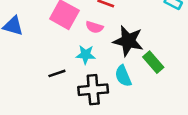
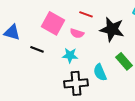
black star: (128, 41) -> (112, 29), moved
black line: (57, 73) -> (37, 49), moved, turned 40

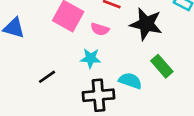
black line: (37, 49) -> (47, 77), moved, turned -56
cyan semicircle: (100, 72) -> (130, 81), turned 132

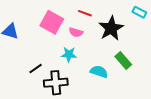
black star: (146, 24) -> (111, 28), turned 30
black cross: (99, 95) -> (56, 83), moved

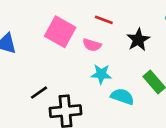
black star: (111, 28) -> (138, 40), size x0.7
cyan star: (69, 54) -> (101, 74), moved

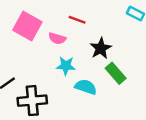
red line: (104, 20) -> (77, 20), moved
black star: (138, 40) -> (101, 48), moved

